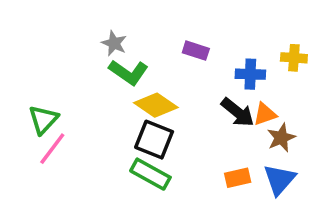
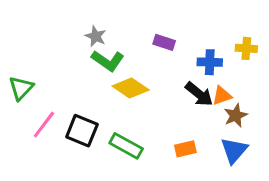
green triangle: (43, 120) -> (21, 88), moved
black square: (154, 140) -> (82, 131), moved
orange rectangle: (238, 178) -> (185, 149), moved

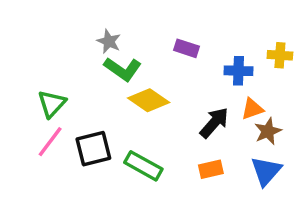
green triangle: (21, 88) -> (52, 104), moved
black arrow: (199, 94) -> (214, 123), moved, turned -88
black square: (82, 131) -> (93, 149), turned -36

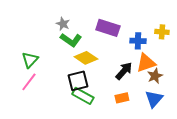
purple rectangle: (187, 48) -> (108, 28), size x1.6
orange triangle: (252, 109) -> (146, 63), size x1.5
black square: (93, 149) -> (78, 81), moved

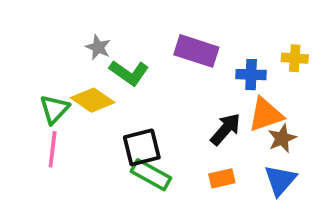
gray star: (63, 24) -> (98, 47), moved
yellow diamond: (86, 58) -> (93, 100), moved
pink line: (29, 82) -> (53, 149), turned -30

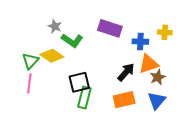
green rectangle: (151, 175) -> (84, 98), turned 75
orange rectangle: (222, 178) -> (124, 100), size x1.5

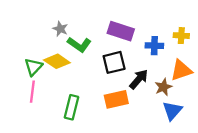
orange triangle: (149, 64) -> (181, 70), moved
brown star: (158, 77) -> (163, 87), moved
black square: (79, 82) -> (114, 62), moved
green rectangle: (84, 98) -> (71, 107), moved
orange rectangle: (124, 100) -> (116, 99), moved

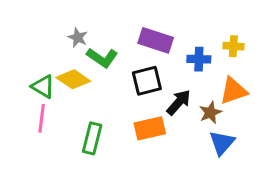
green triangle: (33, 67) -> (43, 87), turned -42

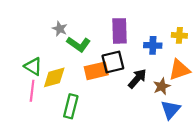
purple rectangle: (156, 40) -> (120, 31), turned 70
yellow diamond: (73, 79) -> (54, 77), moved, turned -50
orange rectangle: (150, 128) -> (96, 71), moved

